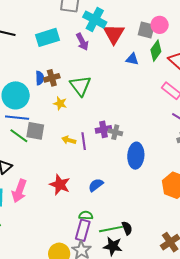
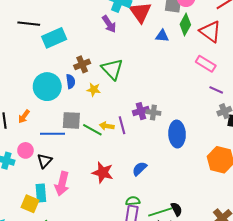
cyan rectangle: (47, 37) -> (54, 38), moved
blue semicircle: (40, 78) -> (71, 81), moved
blue line: (17, 118) -> (52, 134), moved
green line: (19, 136) -> (92, 130), moved

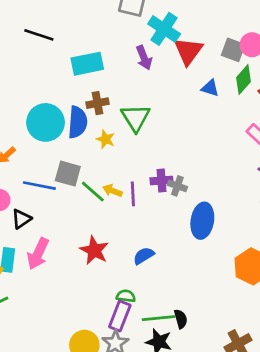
cyan rectangle: (54, 38) -> (87, 64), moved
blue semicircle: (71, 81) -> (78, 122), size x1.6

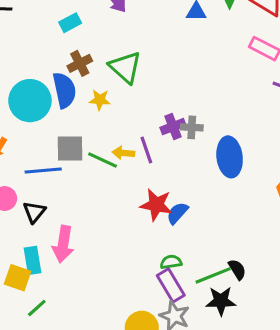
cyan rectangle: (87, 64) -> (70, 23), moved, size x0.6
red star: (94, 250) -> (156, 205), moved
purple rectangle: (120, 316) -> (171, 285), turned -36

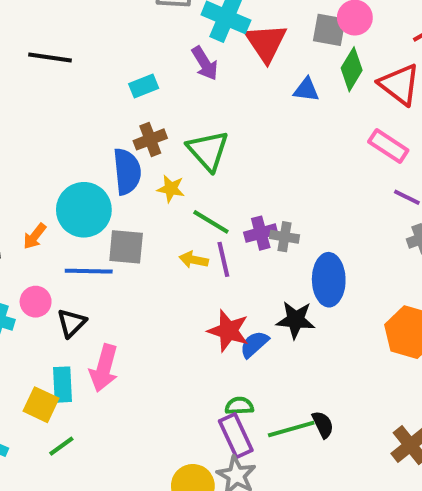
cyan circle: (30, 101) -> (84, 210), moved
green line: (103, 160) -> (211, 222), moved
black star: (221, 301) -> (296, 320), moved

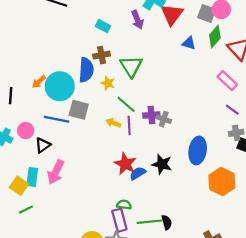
cyan rectangle: (144, 86) -> (103, 26), turned 40
orange arrow: (35, 236) -> (39, 82), moved
blue ellipse: (329, 280) -> (198, 150), moved

